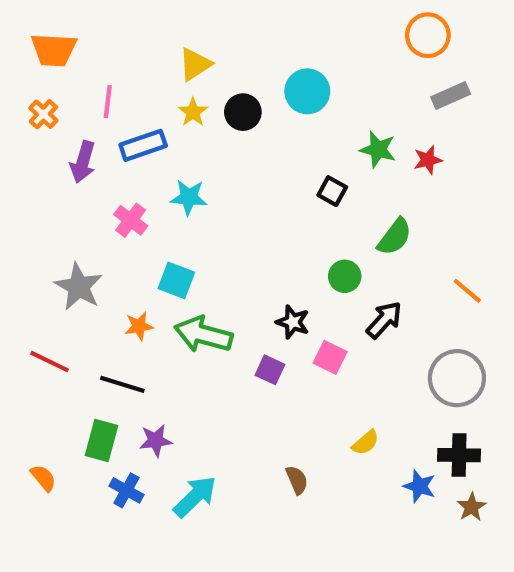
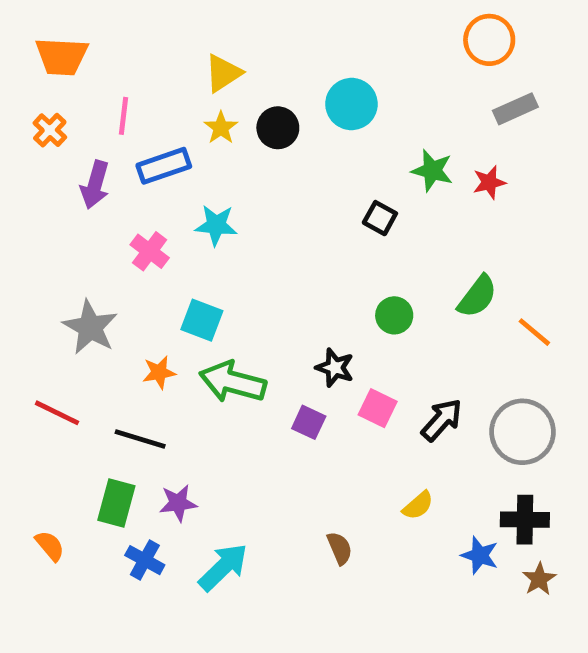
green semicircle: (395, 237) -> (477, 296), moved
black arrow: (384, 320) -> (442, 420), moved

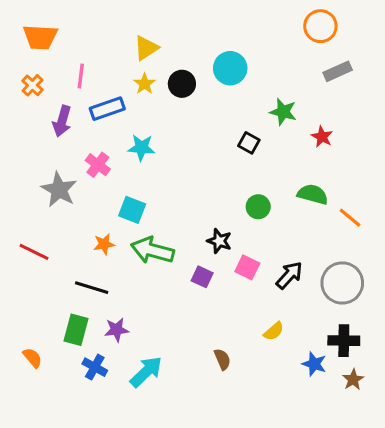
red star: (489, 182) -> (322, 137), moved, turned -30
green semicircle: (477, 296) -> (313, 194), turned -112
gray star: (90, 327) -> (59, 190), moved
red line: (57, 413) -> (34, 252), moved

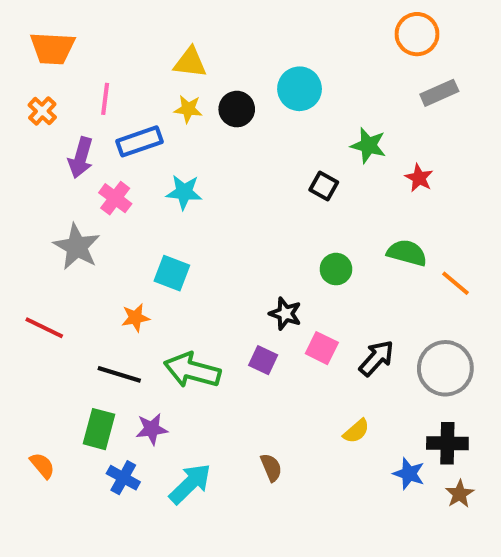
yellow triangle: (146, 48) -> (190, 62), turned 40
yellow star: (145, 84) -> (188, 109), turned -30
pink cross: (98, 165) -> (115, 198), moved
green arrow: (152, 250) -> (192, 370), moved
brown semicircle: (222, 359) -> (271, 468), moved

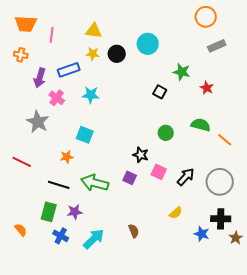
pink line: (105, 99) -> (52, 35), moved
orange cross: (42, 111) -> (21, 55), turned -32
brown star: (460, 494) -> (236, 238), moved

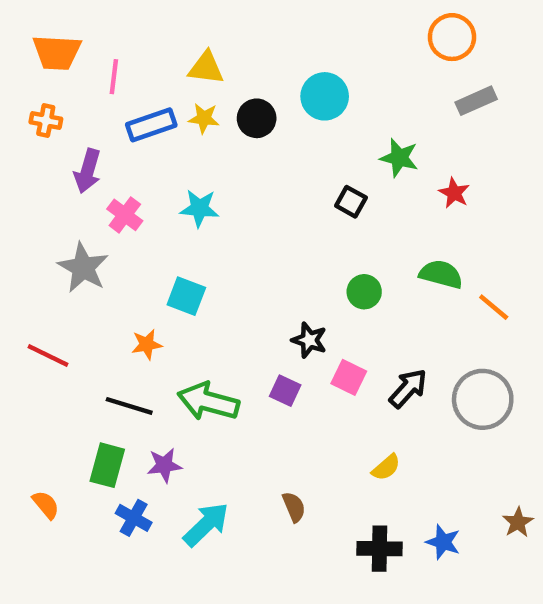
blue rectangle: (69, 70) -> (151, 125), moved
black cross: (221, 219) -> (380, 549), moved
blue star: (202, 234) -> (443, 542), moved

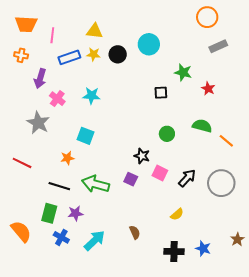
black square: (351, 202) -> (161, 93), turned -32
orange semicircle: (46, 505) -> (21, 231), size x1.6

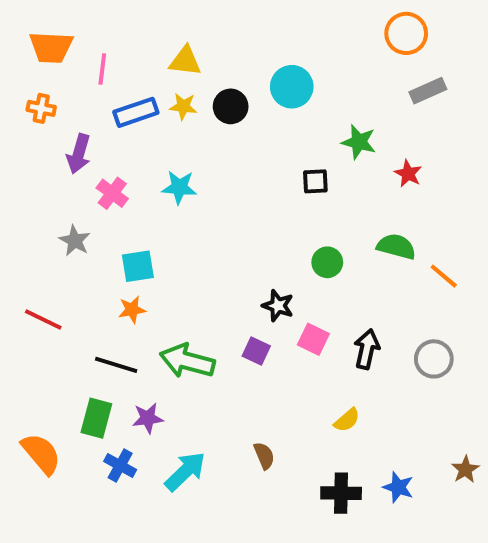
gray star: (38, 123) -> (75, 241), size x0.7
cyan square: (85, 136) -> (138, 266), moved, turned -30
black arrow: (187, 178) -> (367, 349), turned -30
gray circle: (221, 183) -> (434, 359), size x0.7

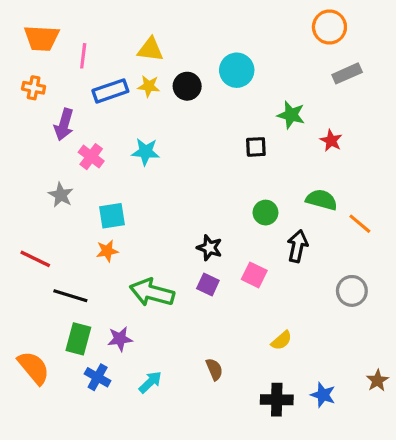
black star: (278, 306) -> (210, 248), moved
black arrow: (367, 349) -> (297, 246), moved
black line: (116, 365) -> (70, 296), moved
cyan arrow: (185, 471) -> (150, 382), size x0.7

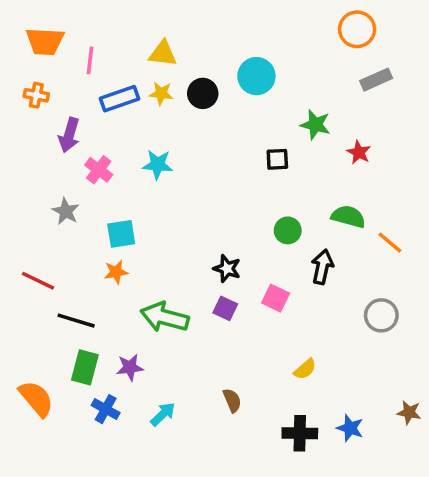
brown star: (377, 380) -> (409, 412), turned -30

